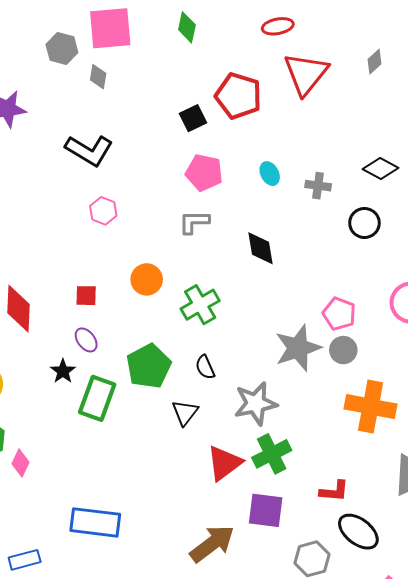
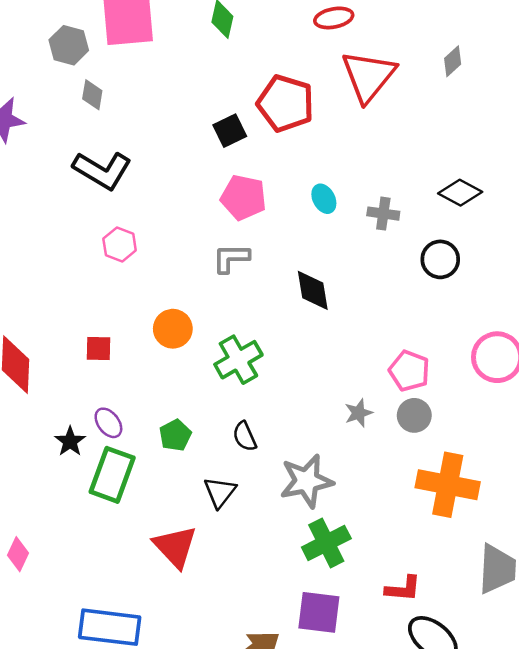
gray diamond: (98, 77) -> (92, 95), moved
purple ellipse: (86, 340) -> (108, 423), moved
gray star: (298, 348) -> (359, 413), size x0.5
green pentagon: (149, 366) -> (175, 435), size x0.6
red triangle: (224, 463) -> (175, 547), moved, turned -36

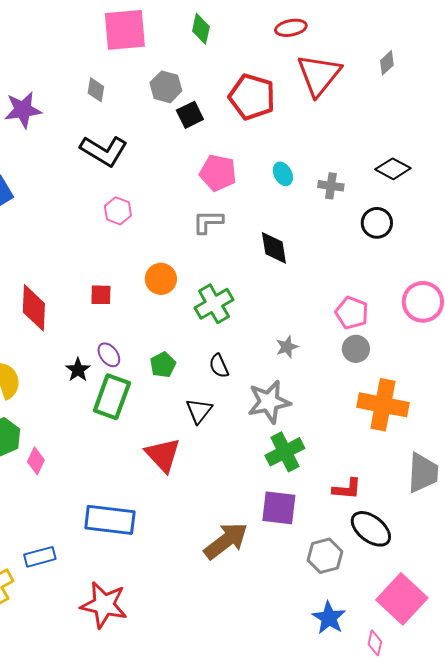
gray hexagon: (69, 45) -> (166, 87), moved
black square: (230, 131) -> (190, 115), moved
gray star: (359, 413) -> (287, 347), moved

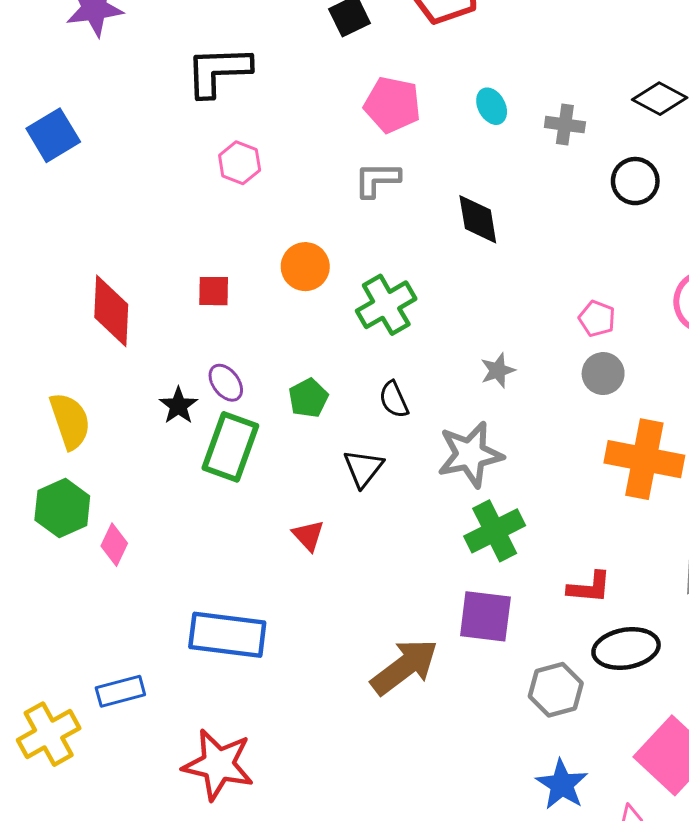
black L-shape: (104, 151) -> (218, 71), turned 147
pink pentagon: (352, 313) -> (597, 319), size x0.7
red triangle: (163, 455) -> (308, 535), size x0.6
black ellipse: (371, 529) -> (626, 649), turned -48

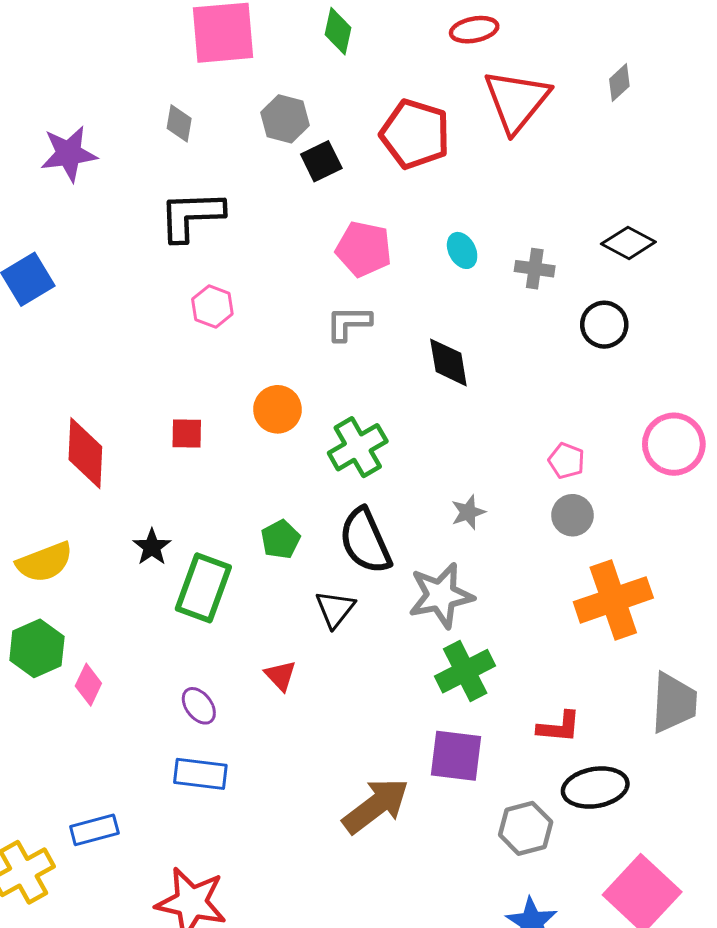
purple ellipse: (226, 383) -> (199, 706), moved
black semicircle: (394, 400) -> (365, 541), size x1.8
yellow semicircle: (70, 421) -> (45, 562), turned 88
orange cross: (644, 459) -> (613, 600), turned -30
blue rectangle: (227, 635) -> (200, 774), size x0.7

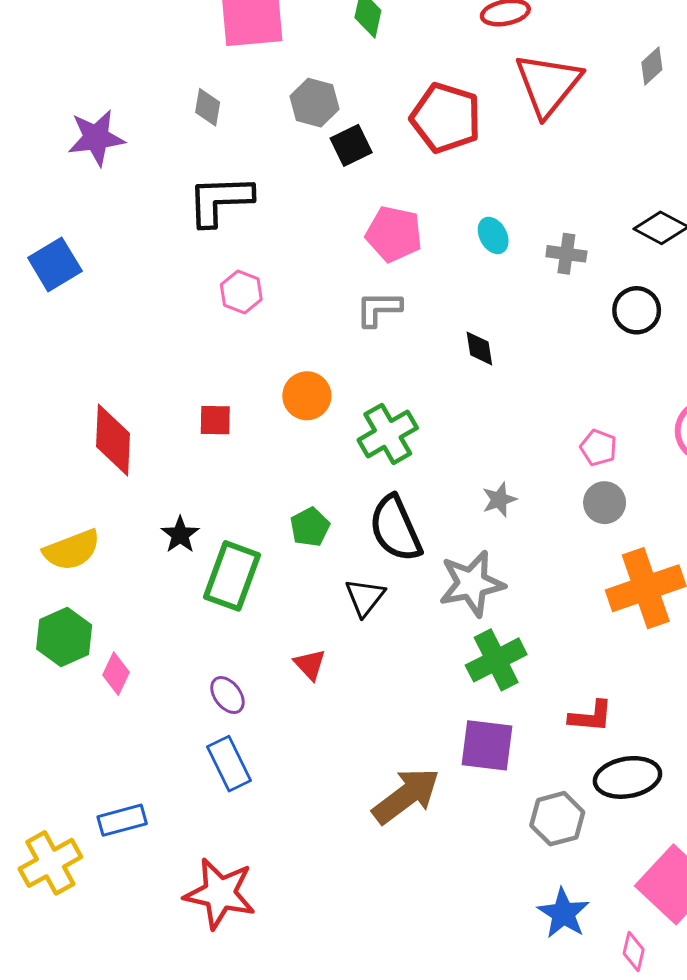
black diamond: (448, 362) -> (479, 348), size x0.7
blue rectangle: (200, 774) -> (229, 764), turned 57

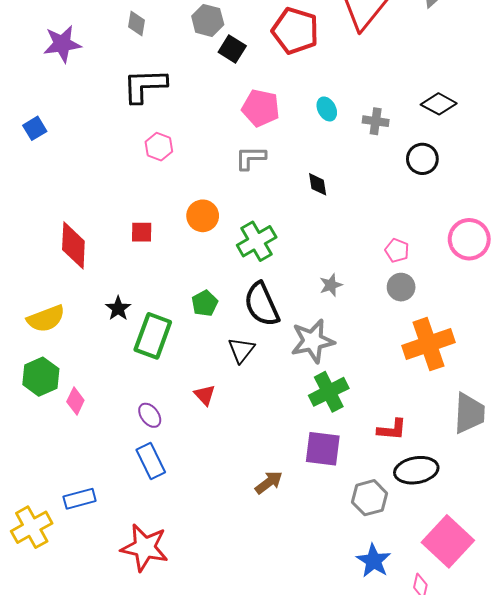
black square: (351, 145) -> (232, 49), turned -32
blue square: (55, 264) -> (35, 128), size x0.7
brown arrow: (406, 796) -> (269, 482), size x0.6

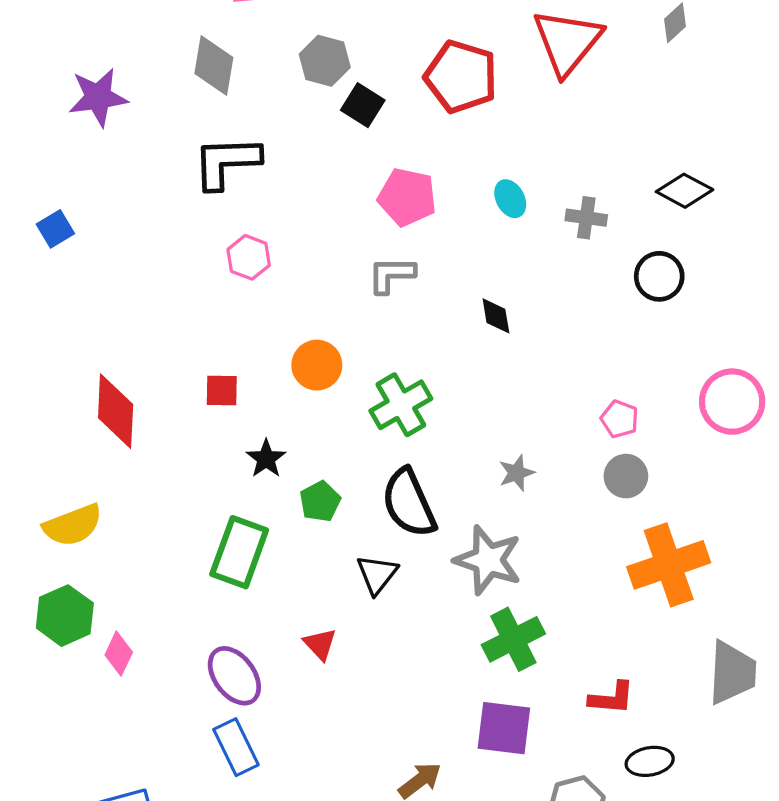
gray diamond: (136, 24) -> (214, 66), size x1.5
black star: (118, 308) -> (266, 459), moved
gray star: (313, 341) -> (488, 560), turned 30
purple ellipse: (150, 415) -> (234, 676), size x1.5
black ellipse: (416, 470) -> (650, 761), size x0.7

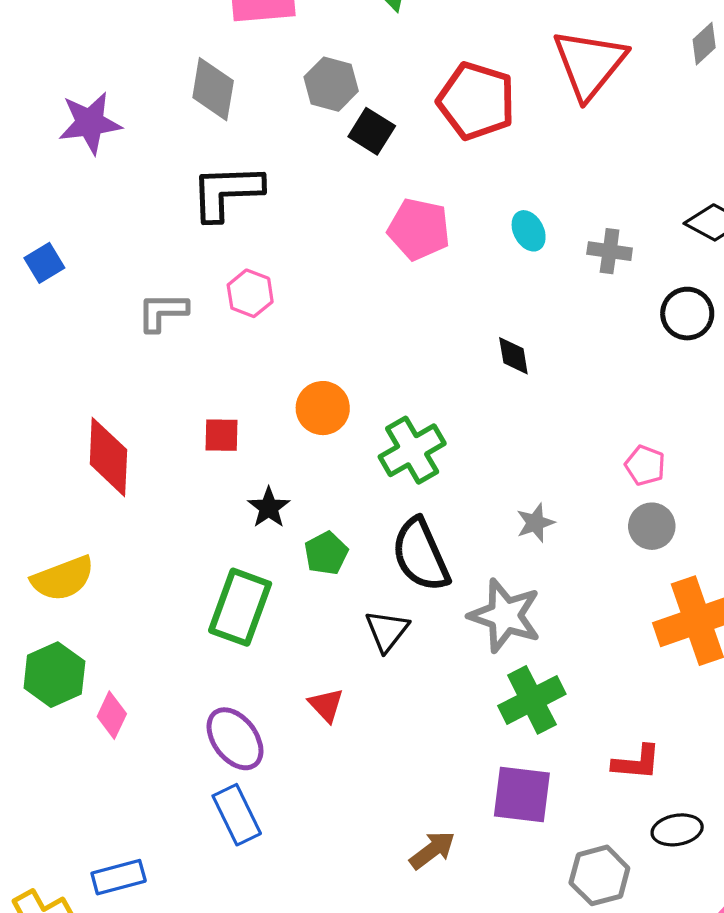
gray L-shape: (391, 275) -> (162, 312), moved

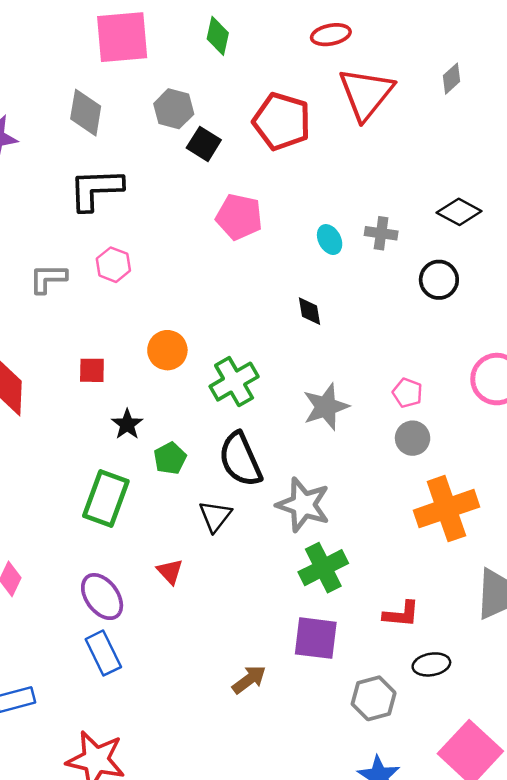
cyan ellipse: (529, 231) -> (330, 240), moved
gray star: (535, 523) -> (326, 407), moved, size x1.6

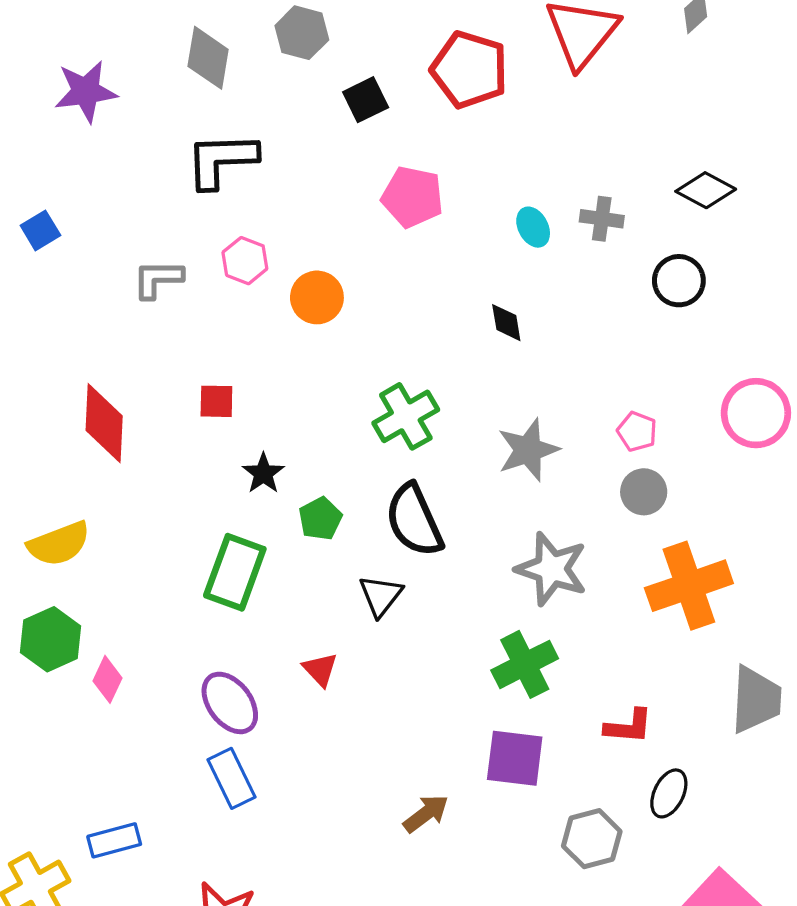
gray hexagon: (174, 109) -> (302, 33), moved
black square: (204, 144) -> (366, 100), turned 32
orange circle: (167, 350) -> (317, 297), moved
gray star: (303, 505) -> (552, 569), moved
black ellipse: (431, 664) -> (669, 793), turned -54

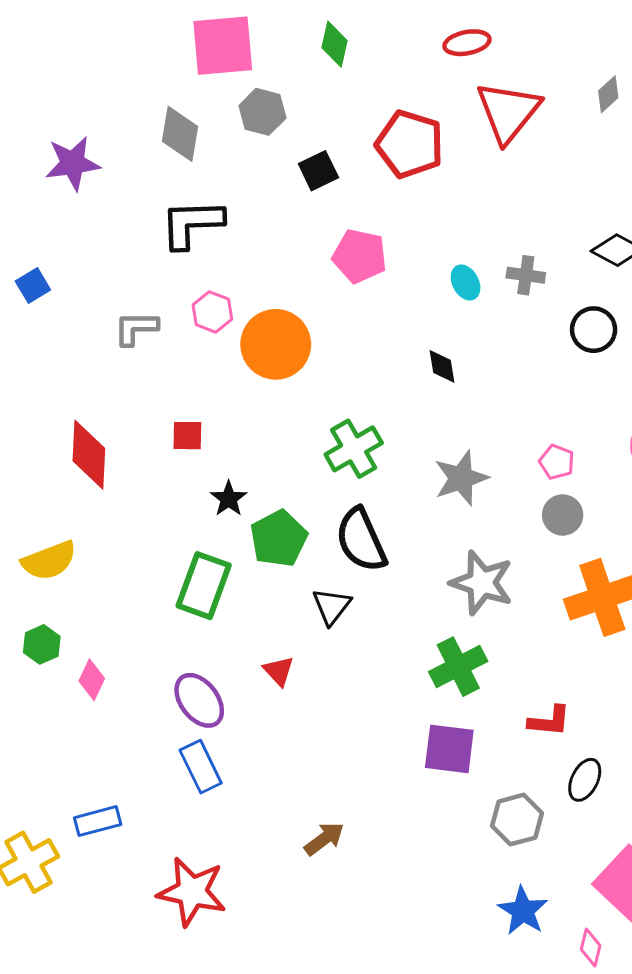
orange circle: (317, 297) -> (276, 344), size x1.5
green pentagon: (320, 519) -> (279, 539), size x1.5
green hexagon: (51, 639) -> (42, 644), size x0.7
brown arrow: (426, 814) -> (324, 839), moved

